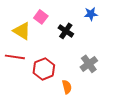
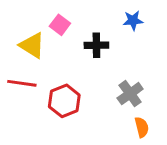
black cross: (66, 31) -> (96, 45), turned -35
orange semicircle: (67, 87) -> (142, 127), moved

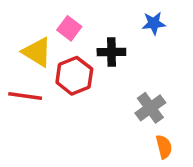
red hexagon: (64, 101) -> (74, 76), moved

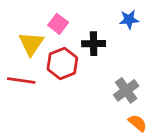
yellow triangle: (37, 52) -> (31, 44), turned 32
orange semicircle: (164, 147) -> (137, 123), turned -36

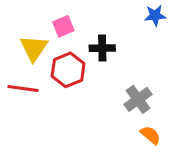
blue star: (129, 20) -> (155, 15), moved
pink square: (58, 24) -> (63, 26), turned 30

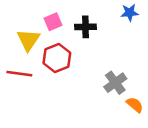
black cross: (102, 48) -> (85, 27), moved
orange semicircle: (150, 135) -> (135, 105), moved

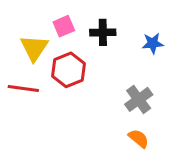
blue star: (130, 13) -> (153, 43), moved
orange semicircle: (135, 105) -> (139, 138), moved

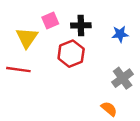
red hexagon: (69, 70) -> (71, 54), moved
gray cross: (139, 99) -> (123, 78), moved

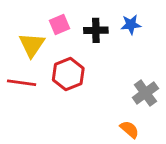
blue star: (120, 34) -> (131, 25), moved
red hexagon: (71, 54) -> (68, 74), moved

